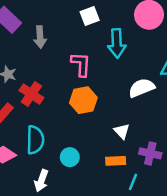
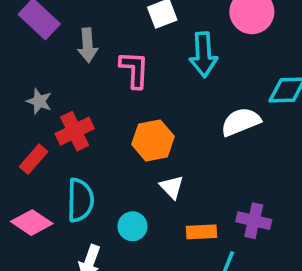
pink L-shape: (81, 64) -> (134, 70), moved
red cross: (31, 94) -> (75, 131), turned 30
white triangle: (122, 131) -> (172, 187), moved

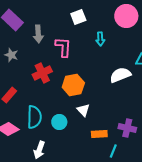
cyan arrow: (203, 55) -> (100, 39), size x0.6
gray star: (39, 101) -> (11, 55), moved
red cross: (75, 131) -> (42, 73), moved
cyan circle: (132, 226) -> (59, 122), moved

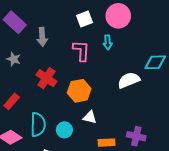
pink circle: (126, 16) -> (118, 16), moved
pink L-shape: (63, 47) -> (81, 51), moved
red cross: (42, 73) -> (46, 78), turned -30
white triangle: (83, 110) -> (90, 117), turned -32

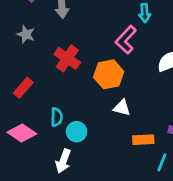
pink L-shape: (81, 51) -> (126, 40), moved, turned -140
cyan semicircle: (38, 125) -> (57, 117), size x0.6
cyan circle: (64, 130) -> (77, 132), moved

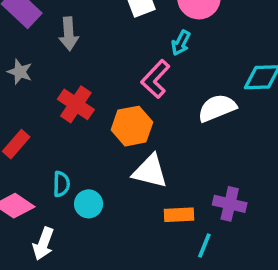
cyan arrow: (145, 13) -> (181, 43), turned 30
white triangle: (122, 108) -> (150, 171), size x1.5
white arrow: (63, 161) -> (43, 244), moved

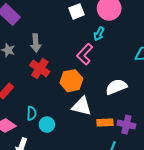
gray arrow: (69, 34) -> (36, 43), moved
white semicircle: (217, 108) -> (116, 87), moved
orange rectangle: (179, 215) -> (105, 123), moved

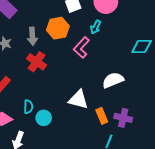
orange hexagon: (71, 81) -> (58, 28), moved
orange rectangle: (105, 123) -> (102, 116), turned 70

